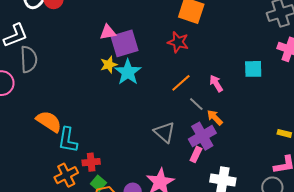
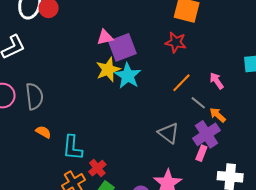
gray semicircle: (29, 59) -> (34, 96), moved
yellow star: (109, 65) -> (108, 70), size x1.4
orange semicircle: (49, 121) -> (43, 132), moved, size x0.6
red cross: (91, 162) -> (97, 168), turned -30

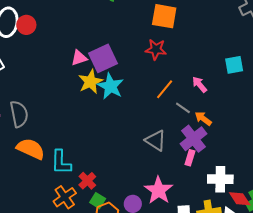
pink triangle: (105, 37) -> (79, 58), moved
orange semicircle: (43, 132) -> (31, 149), size x1.8

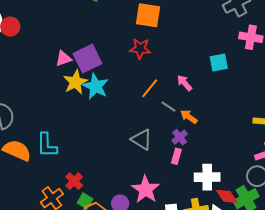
purple cross: (194, 139) -> (180, 137), size x0.6
cyan L-shape: (61, 162) -> (47, 145), moved

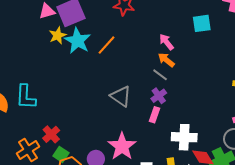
yellow star: (75, 82) -> (58, 35), size x0.7
orange line: (150, 88) -> (106, 45), moved
gray line: (168, 107) -> (160, 75), moved
orange arrow: (189, 117) -> (166, 60), moved

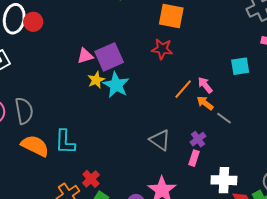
orange line: (106, 45) -> (183, 89), moved
gray line: (160, 75) -> (224, 118), moved

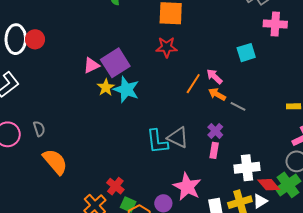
gray semicircle: (24, 111) -> (39, 129), size x0.6
cyan L-shape: (65, 142) -> (157, 142), moved
orange semicircle: (35, 146) -> (55, 162), turned 32

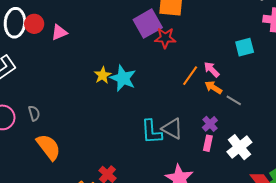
purple square: (115, 63) -> (148, 24), moved
pink triangle: (91, 65) -> (59, 32), moved
white cross: (247, 168) -> (239, 147), moved, turned -35

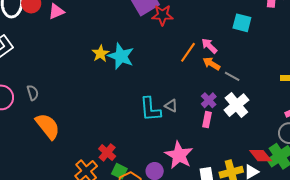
cyan square: (245, 47) -> (242, 23), turned 30
gray triangle: (172, 129) -> (171, 106), size x0.6
white cross: (239, 147) -> (236, 105), moved

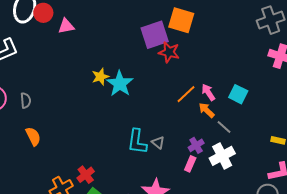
cyan square: (242, 23) -> (238, 94), moved
orange semicircle: (48, 126) -> (33, 136), size x0.7

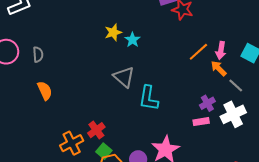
cyan star: (120, 84) -> (132, 40), size x0.6
pink arrow: (208, 92) -> (221, 50), turned -138
gray triangle: (158, 143) -> (124, 77), moved, size x1.6
pink rectangle: (190, 164) -> (201, 122), turned 56

